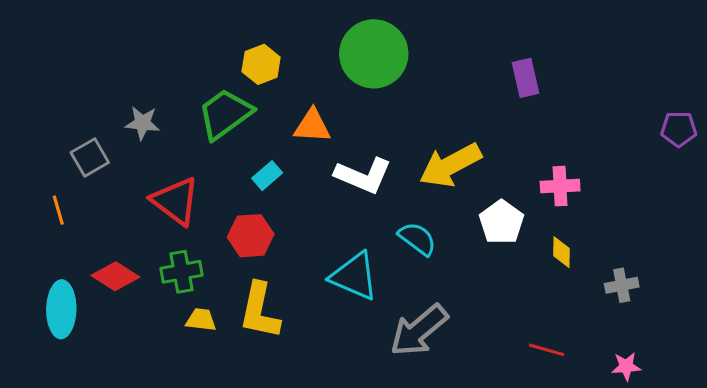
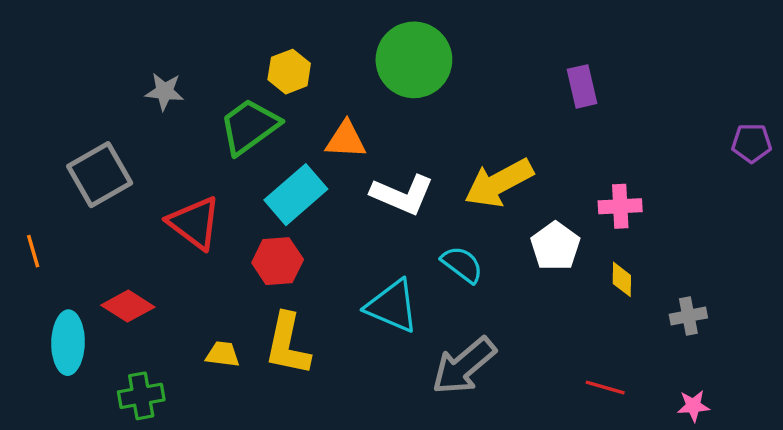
gray star: (142, 123) -> (164, 91), moved
gray square: (90, 158) -> (100, 175), size x1.5
cyan rectangle: (267, 176) -> (296, 195), size x1.8
orange line: (58, 210) -> (33, 251), moved
green cross: (181, 272) -> (141, 396), moved

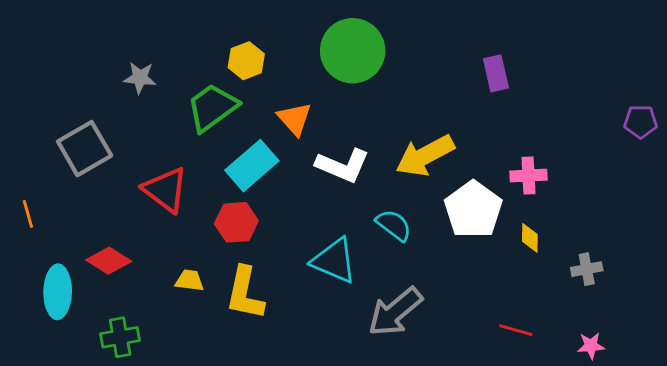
orange triangle: (346, 140) -> (294, 119), turned 45
white pentagon: (555, 246) -> (473, 210), size x1.4
yellow trapezoid: (223, 354) -> (190, 280), moved

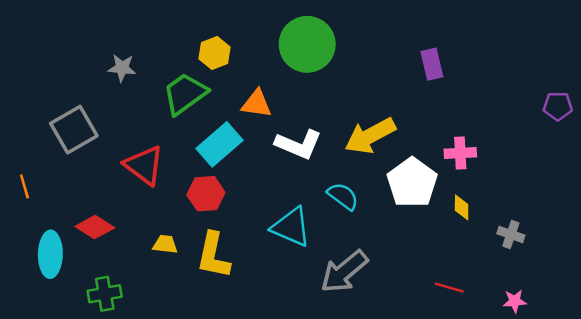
orange triangle: (294, 119) -> (257, 104), turned -40
gray cross: (587, 269) -> (511, 234), turned 30

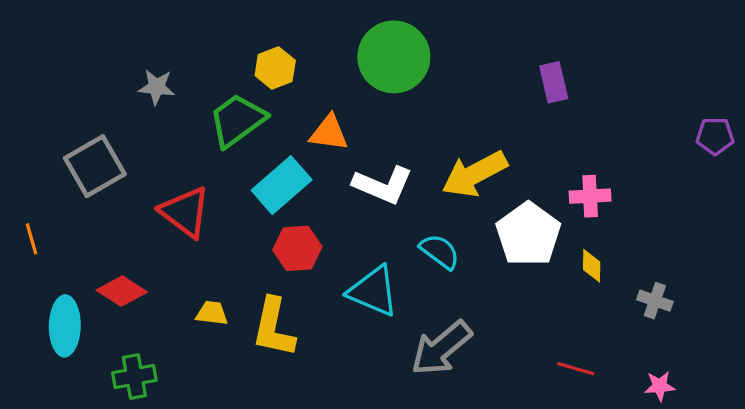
red hexagon: (206, 194) -> (297, 248), moved

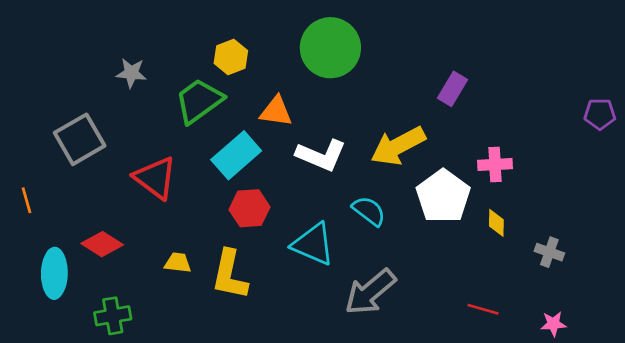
purple rectangle: (554, 82) -> (453, 89), moved, turned 44

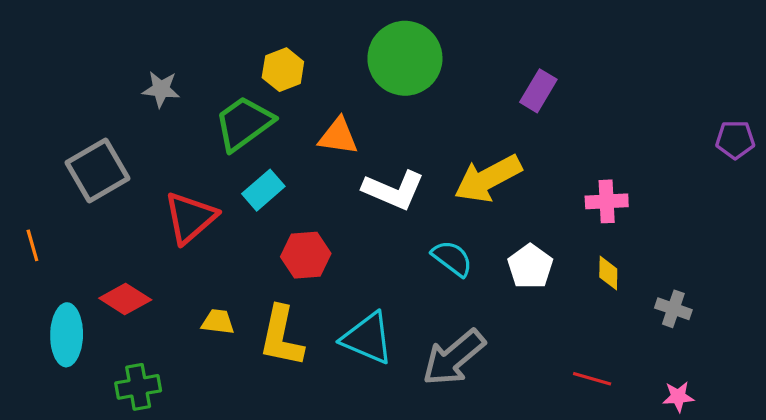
purple rectangle: (453, 89) -> (538, 91), moved
cyan rectangle: (236, 155) -> (263, 190), moved, size x0.7
red triangle: (155, 178) -> (190, 218), turned 42
white pentagon: (443, 196) -> (530, 266), moved, size x0.7
cyan triangle: (313, 244) -> (368, 338), moved

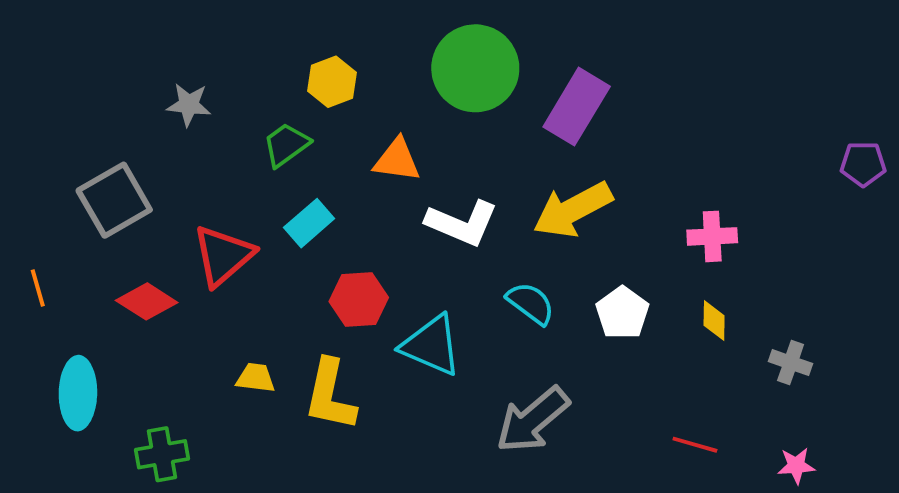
purple rectangle: (538, 91) -> (577, 107), moved, size x1.5
green trapezoid: (244, 123) -> (286, 145), size x0.7
red diamond: (125, 299) -> (147, 301), moved
cyan triangle: (368, 338) -> (431, 345), moved

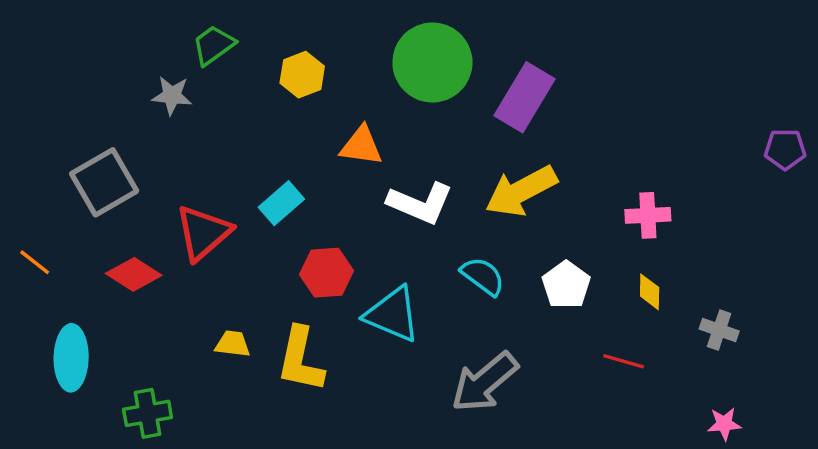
green trapezoid: (286, 145) -> (214, 45), moved
orange line: (38, 288) -> (35, 262), turned -36
red line: (695, 445) -> (624, 361), moved

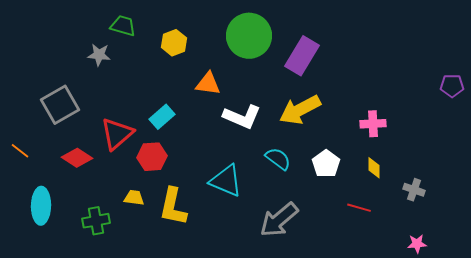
green trapezoid: (214, 45) -> (123, 26), turned 52
red hexagon: (326, 273) -> (152, 157), moved
green cross: (148, 413) -> (96, 221), moved

